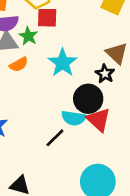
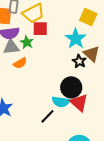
cyan star: (63, 63) -> (76, 39), moved
black star: (105, 74) -> (79, 61), moved

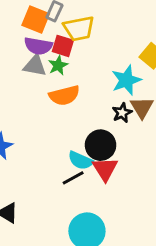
red square: (40, 29) -> (63, 46), moved
orange semicircle: (20, 63) -> (64, 95), moved, size x1.5
black line: (47, 116) -> (73, 178), moved

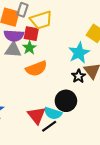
red triangle: (105, 169) -> (37, 115), moved

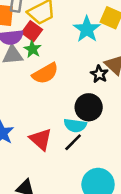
red square: (31, 34) -> (32, 31), turned 35
cyan star: (79, 53) -> (87, 29), moved
red triangle: (37, 115) -> (41, 139), moved

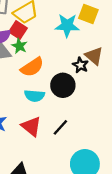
cyan star: (87, 29) -> (67, 26), turned -30
black circle: (89, 107) -> (63, 85), moved
cyan semicircle: (75, 125) -> (34, 96), moved

